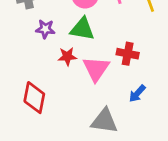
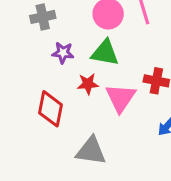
red diamond: (34, 98) -> (51, 109), moved
gray triangle: (104, 121) -> (91, 151), moved

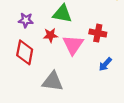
purple star: (63, 53) -> (26, 20), moved

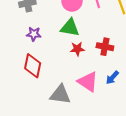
red star: (50, 35) -> (77, 49), moved
pink triangle: (73, 45) -> (88, 82), moved, turned -30

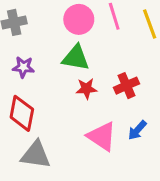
red cross: (105, 47) -> (126, 86), turned -35
gray triangle: (60, 94) -> (36, 155), moved

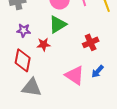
green triangle: (76, 58) -> (58, 24), turned -42
red star: (86, 89) -> (44, 44), moved

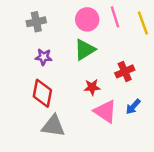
red star: (44, 44) -> (92, 87), moved

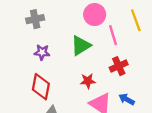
pink line: (115, 17) -> (113, 35), moved
pink circle: (87, 19) -> (95, 15), moved
blue arrow: (133, 107) -> (127, 99), turned 77

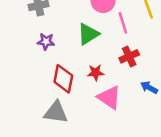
red diamond: (41, 87) -> (63, 79), moved
blue arrow: (127, 99) -> (149, 87), moved

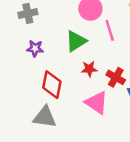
red cross: (129, 56) -> (116, 77), moved, turned -36
red star: (96, 73) -> (89, 69), moved

